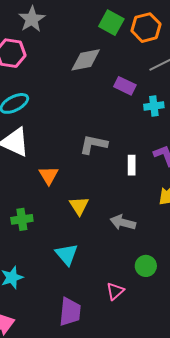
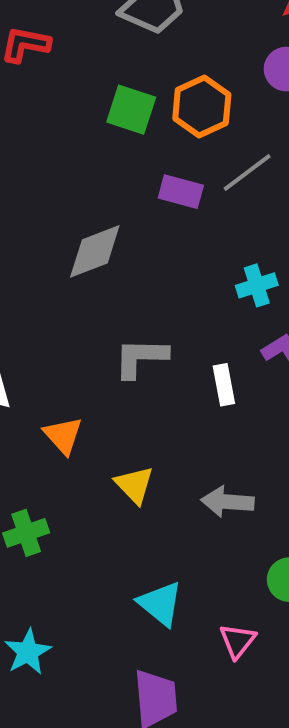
gray diamond: (86, 60) -> (95, 251), moved
purple rectangle: (125, 86) -> (181, 192), moved
cyan cross: (154, 106) -> (257, 285), moved
cyan triangle: (67, 254) -> (160, 604), moved

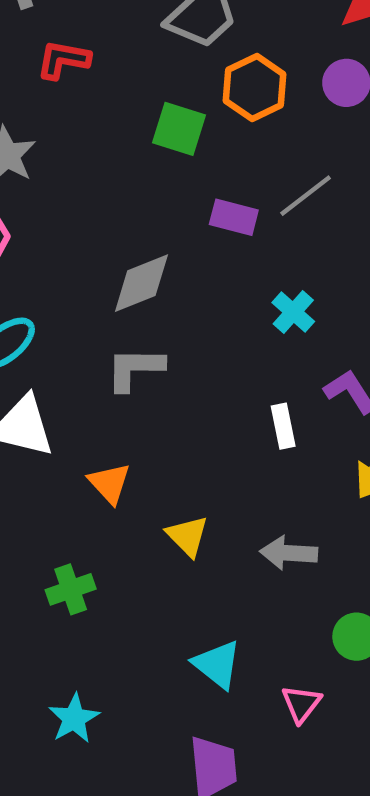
orange hexagon: (202, 107) -> (255, 87), moved
cyan cross: (257, 285) -> (293, 312), moved, turned -30
gray L-shape: (141, 358) -> (135, 369), moved

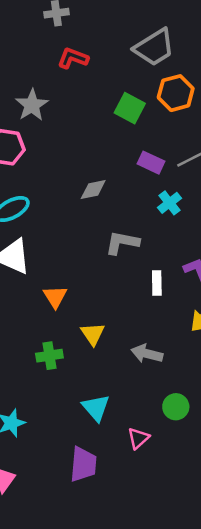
gray diamond: (141, 283) -> (93, 190), size x0.7
cyan cross: (293, 312) -> (169, 203), moved
gray L-shape: (135, 369) -> (122, 243), moved
green cross: (71, 589) -> (49, 356), moved

